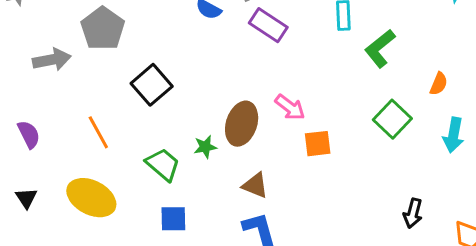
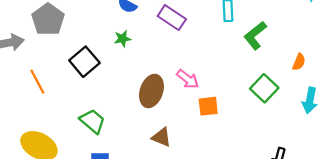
orange line: (98, 132) -> (37, 82), moved
green star: (205, 147) -> (123, 39), moved

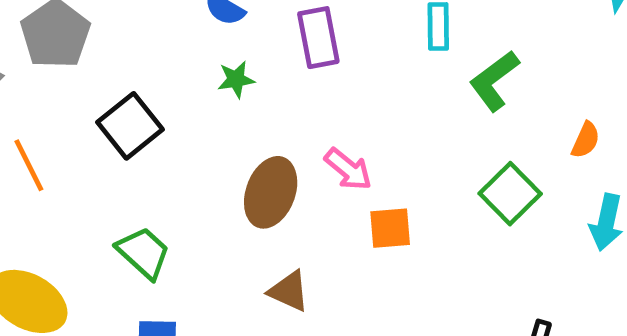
purple rectangle: (172, 18) -> (318, 38), turned 44
green star: (123, 39) -> (236, 79), moved

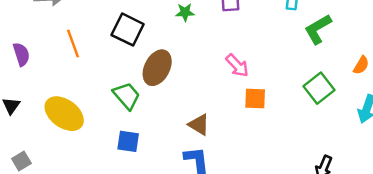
black square: (130, 126) -> (128, 30), turned -32
brown ellipse: (271, 192) -> (157, 68), moved

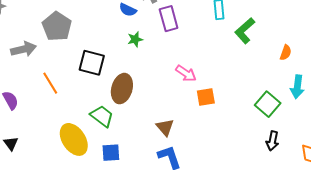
green square: (319, 88) -> (268, 104), moved
yellow ellipse: (64, 114) -> (74, 139), moved, turned 32
brown triangle: (199, 125) -> (165, 127), turned 30

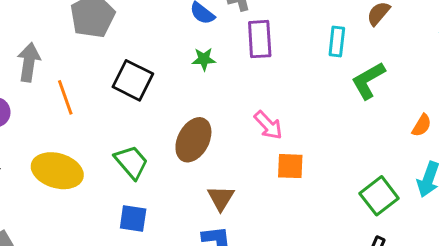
gray arrow: (24, 49) -> (29, 62), moved, turned -80
brown ellipse: (122, 89) -> (193, 140), moved
yellow ellipse: (74, 139) -> (57, 171), moved, turned -52

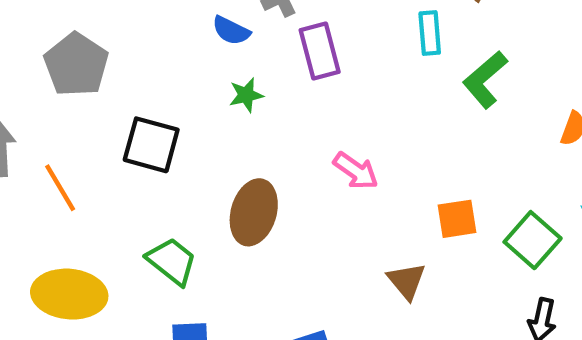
orange square: (290, 166) -> (457, 219), moved
brown triangle: (221, 198) -> (406, 281), moved

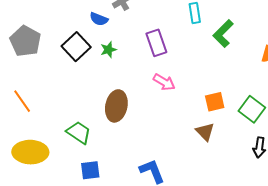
purple rectangle: (320, 51) -> (156, 43), moved
black square: (151, 145) -> (76, 47), moved, turned 36
brown triangle: (406, 281) -> (205, 132), moved

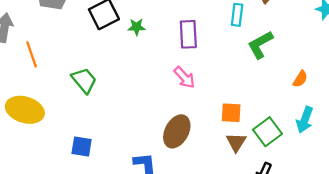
brown ellipse: (116, 106) -> (177, 131), moved
green trapezoid: (79, 132) -> (84, 80), moved
brown triangle: (205, 132) -> (236, 142), moved

